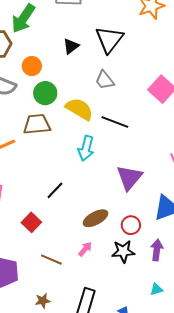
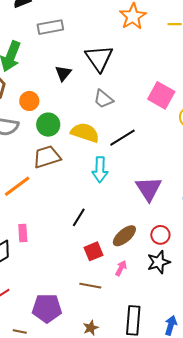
black line: (115, 122) -> (123, 138), turned -40
red square: (31, 222) -> (94, 251), moved, turned 36

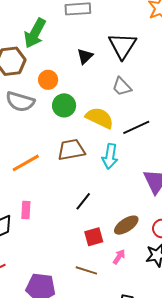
brown trapezoid: (47, 157) -> (71, 150), moved

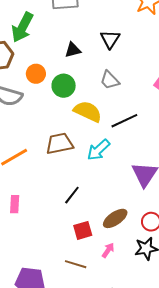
black triangle: (122, 46) -> (110, 39), size x0.7
black triangle: (85, 56) -> (73, 50), turned 30
green circle: (64, 105) -> (64, 86), moved
cyan arrow: (110, 156) -> (98, 150), turned 40

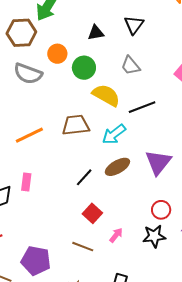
brown ellipse: (115, 218) -> (117, 167), moved
red square: (83, 230) -> (92, 213), turned -36

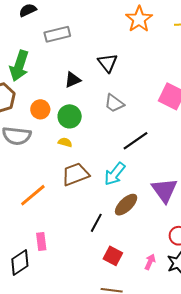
yellow semicircle: (106, 95) -> (65, 142), moved, size x0.5
pink arrow: (116, 235) -> (150, 262), moved

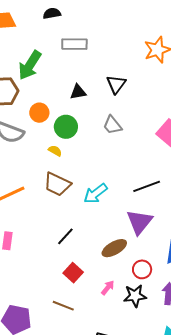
black line: (135, 141) -> (147, 186), moved
brown trapezoid: (75, 174) -> (57, 184), turned -148
brown ellipse: (126, 205) -> (114, 248), moved

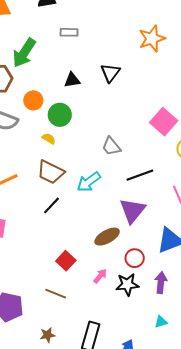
gray rectangle: (74, 44) -> (69, 32), size x0.7
gray trapezoid: (112, 125) -> (111, 146), moved
black line: (65, 236) -> (51, 205), moved

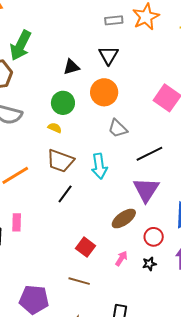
gray rectangle: (69, 32) -> (114, 20), moved
orange circle: (33, 100) -> (104, 92), moved, size x1.4
cyan arrow: (89, 182) -> (99, 166), turned -55
black star: (127, 284) -> (149, 264), size x0.6

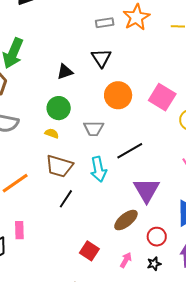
orange circle: (104, 92) -> (118, 95), moved
gray trapezoid: (118, 128) -> (94, 128), moved, turned -40
black line: (149, 154) -> (130, 151), moved

